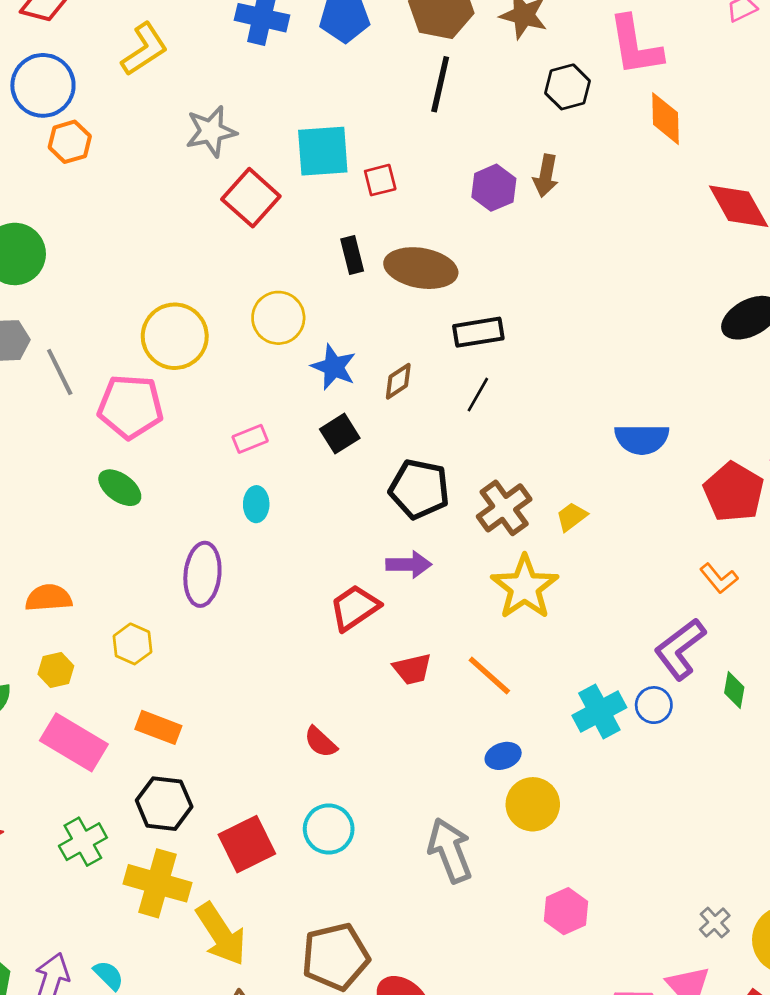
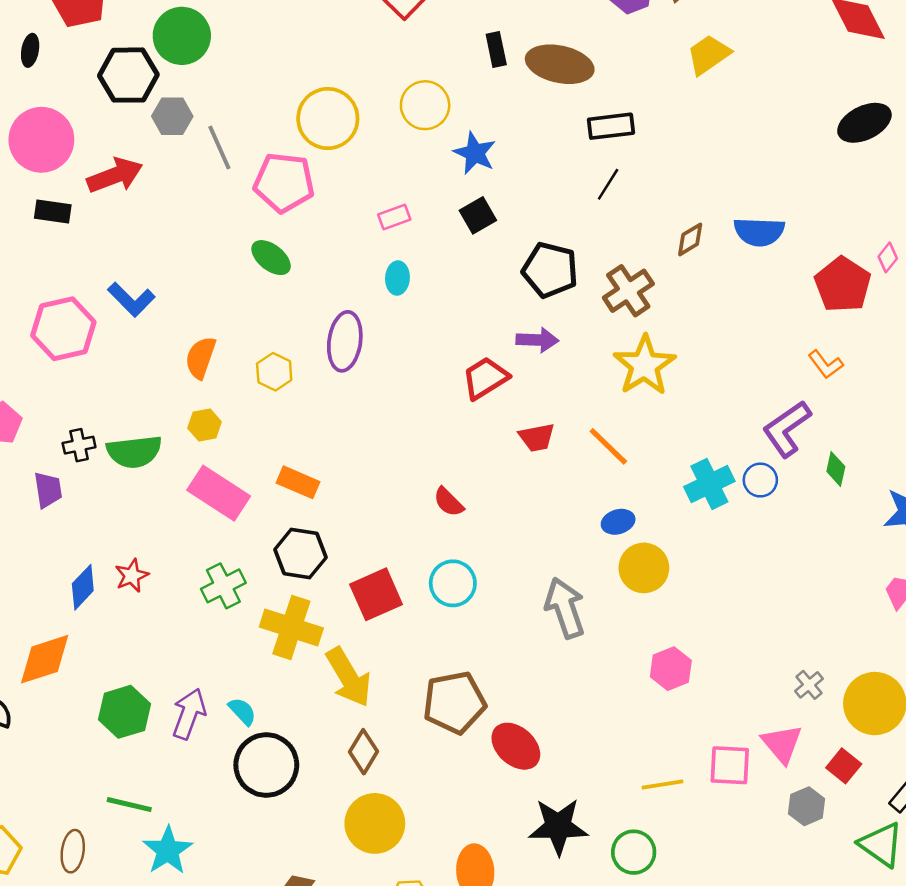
brown diamond: (398, 381) -> (690, 239), moved
yellow trapezoid: (572, 517) -> (709, 55), moved, size x1.5
orange semicircle: (49, 598) -> (201, 358), turned -69
yellow hexagon: (133, 644) -> (274, 372), moved

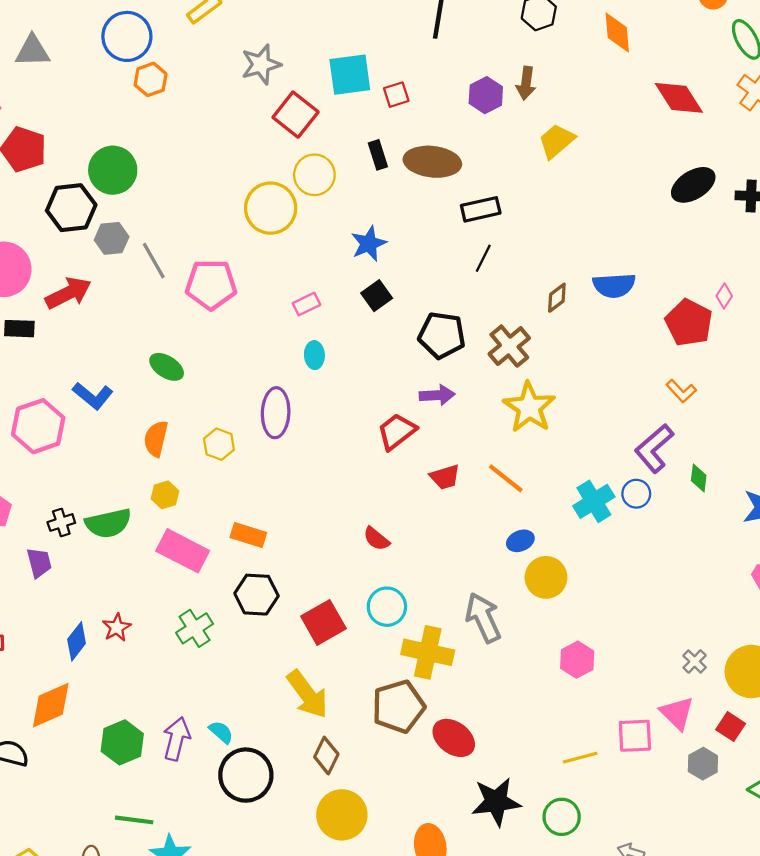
yellow circle: (425, 105) -> (314, 175), moved
yellow circle: (328, 119) -> (271, 208), moved
blue star: (475, 153) -> (369, 244), turned 30
green ellipse: (271, 258) -> (167, 367), moved
yellow cross: (291, 628) -> (428, 652), moved

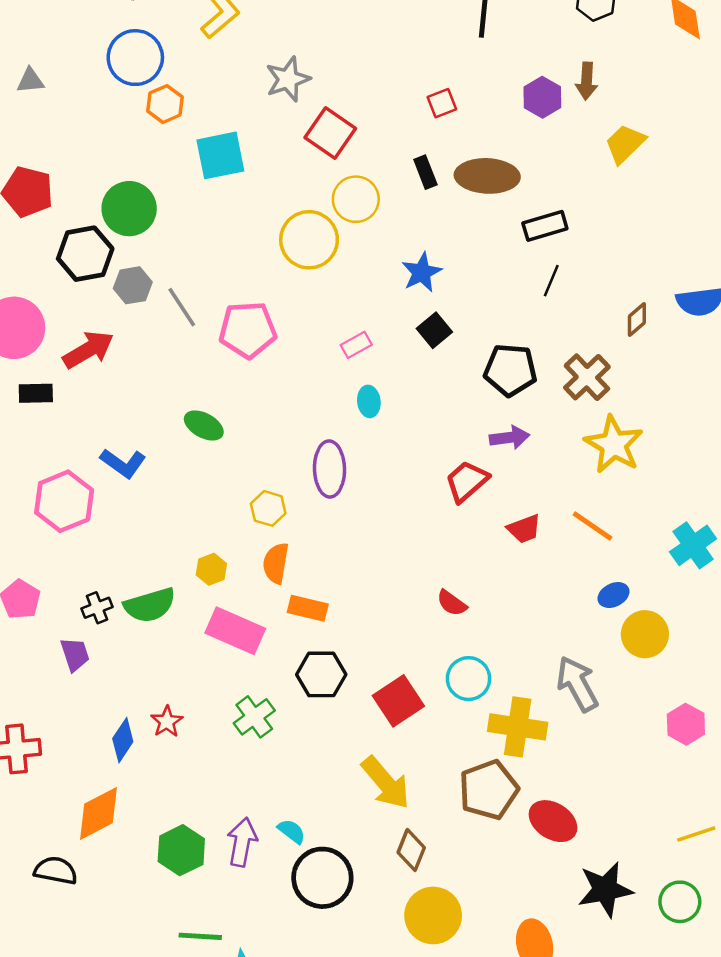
gray triangle: (32, 51) -> (30, 81), size x0.7
cyan square: (350, 75) -> (220, 155), moved
orange semicircle: (156, 439) -> (276, 563), moved

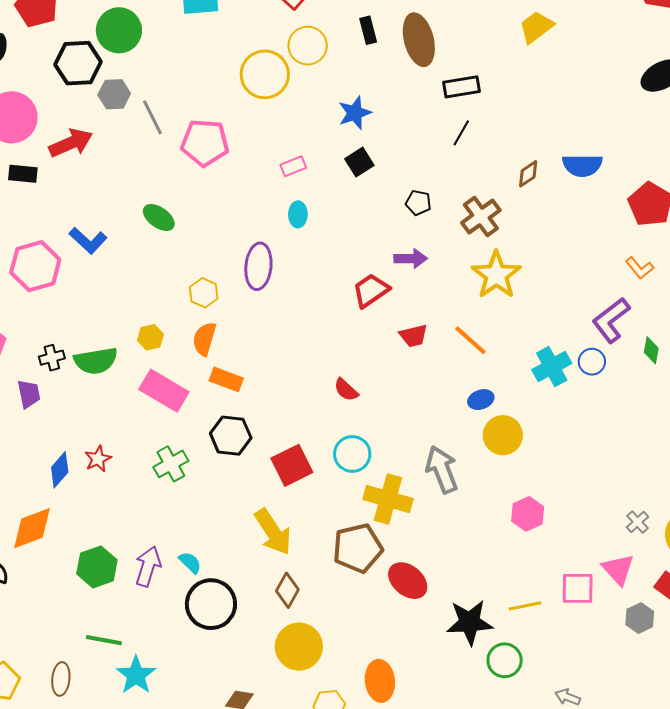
brown ellipse: (487, 176) -> (419, 40), turned 66
black pentagon: (510, 370) -> (418, 203), size x0.6
black star: (605, 890) -> (470, 622), moved

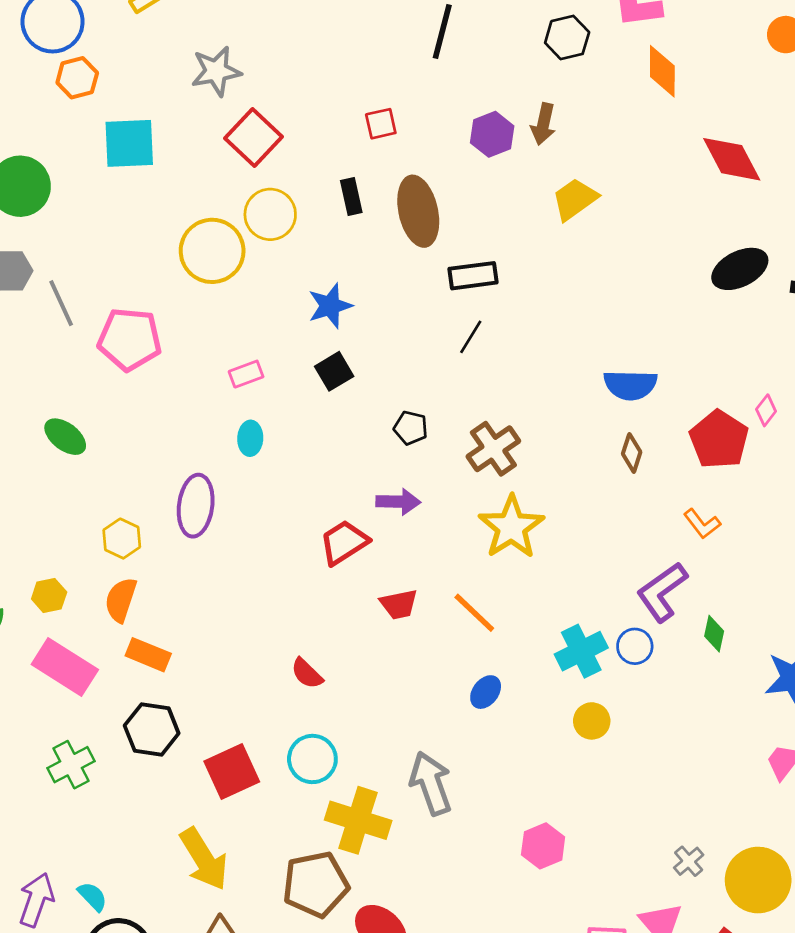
brown diamond: (528, 174) -> (632, 453), moved, turned -40
blue ellipse: (481, 400) -> (486, 692), turned -35
yellow circle: (503, 435) -> (592, 721), moved, size x0.7

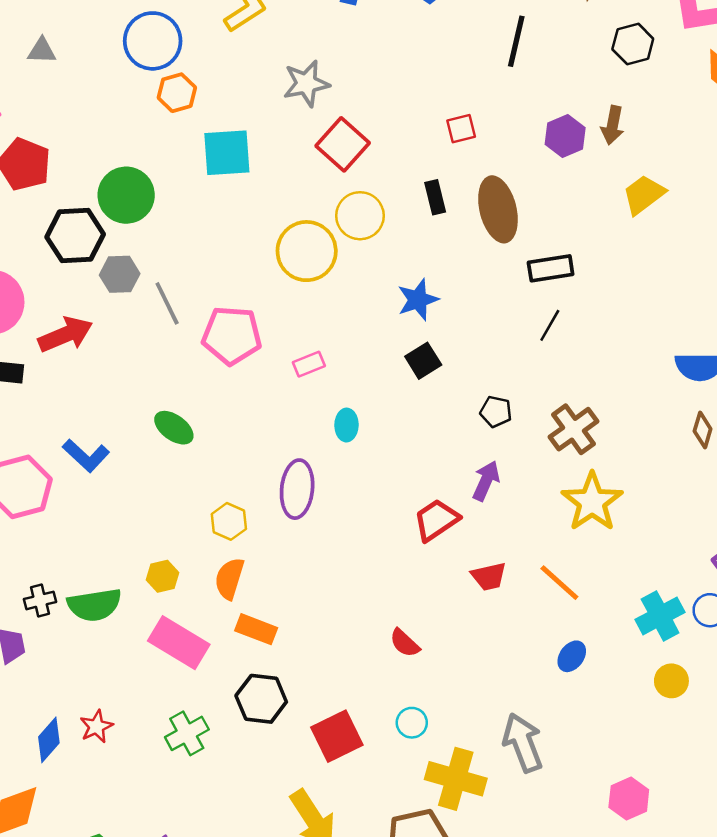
pink rectangle: (246, 374) -> (309, 364), moved
purple arrow: (398, 502) -> (486, 481), turned -66
cyan circle: (312, 759) -> (412, 723), size x0.7

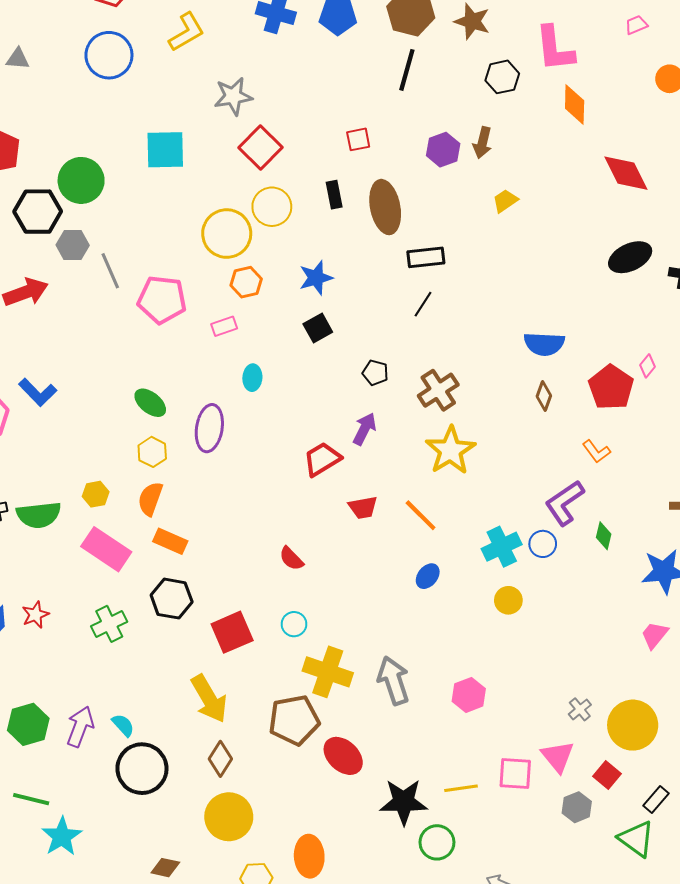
orange hexagon: (177, 93) -> (246, 282), moved
yellow trapezoid: (644, 195) -> (505, 201), size x0.7
green ellipse: (174, 428) -> (150, 403), moved
gray arrow: (523, 743) -> (393, 680), moved

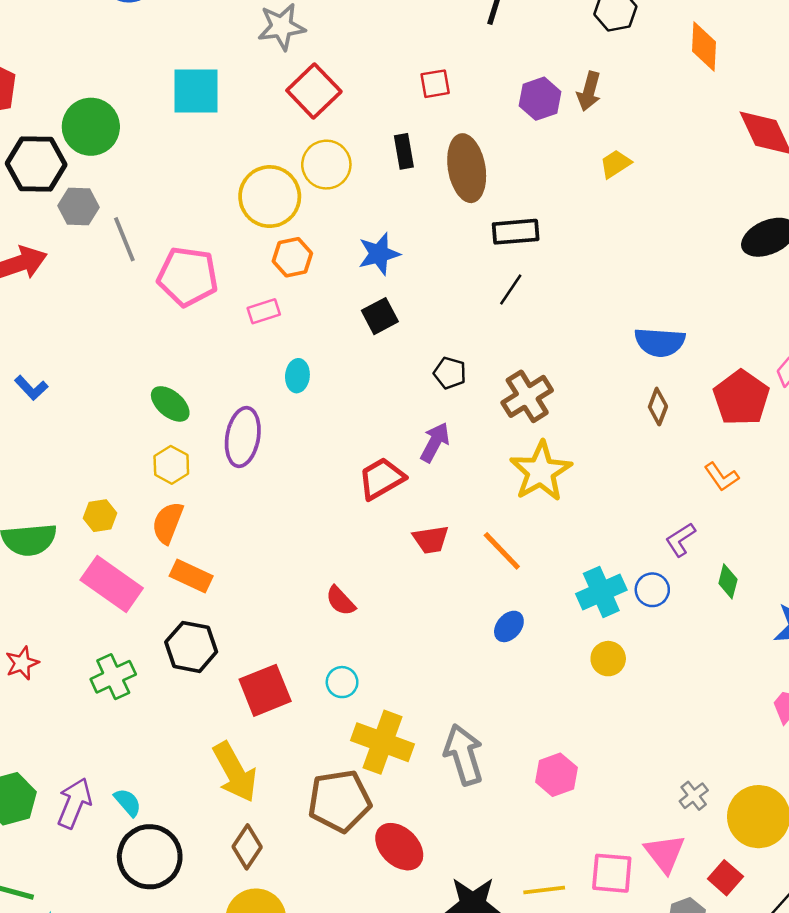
blue L-shape: (38, 392) -> (31, 388), size x0.7
purple L-shape: (565, 503) -> (680, 540), size x0.6

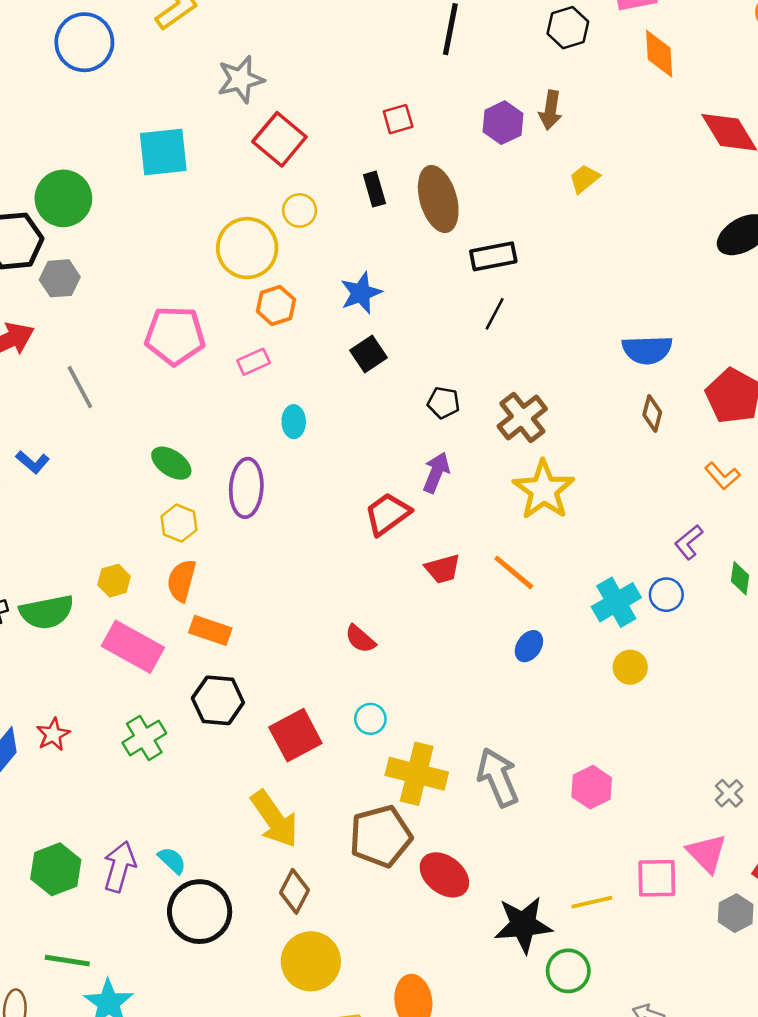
yellow circle: (326, 165) -> (300, 210), size x0.7
gray line: (124, 239) -> (80, 387), moved

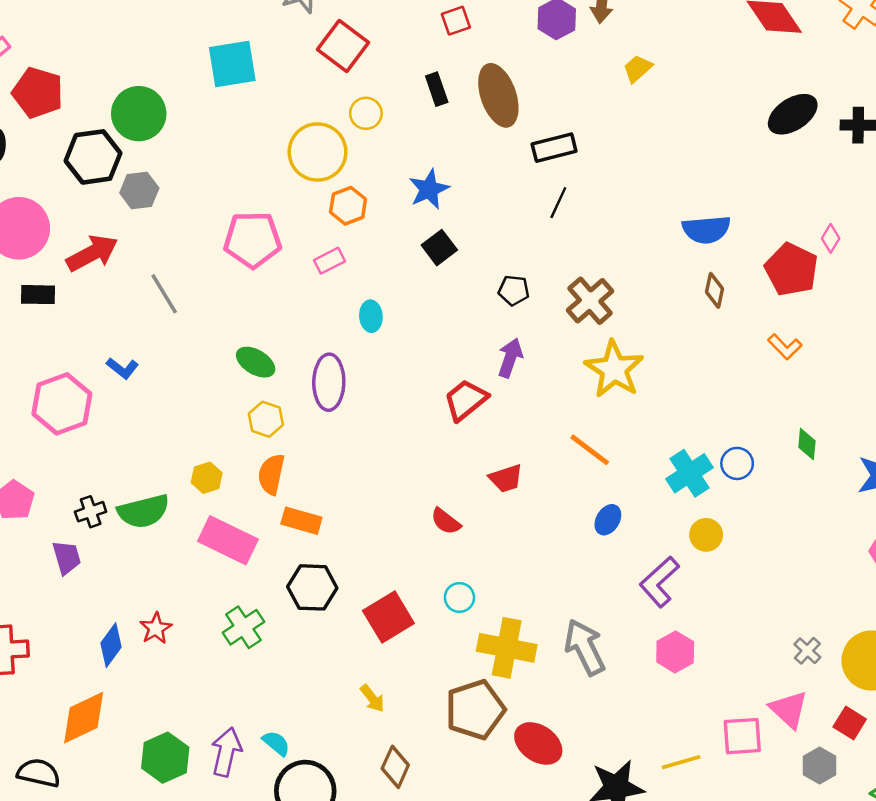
purple L-shape: (689, 542) -> (659, 582), moved, size x1.5
red trapezoid: (443, 569) -> (506, 478), moved
yellow arrow: (274, 819) -> (372, 698), size x0.5

